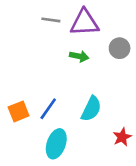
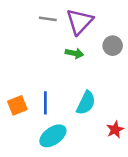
purple triangle: (85, 23) -> (80, 22), turned -44
blue line: (48, 109) -> (45, 103), turned -35
cyan ellipse: (56, 144) -> (53, 136), turned 36

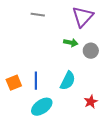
purple triangle: (80, 22) -> (83, 17), moved
gray circle: (113, 46) -> (91, 51), moved
green arrow: (75, 53) -> (71, 43), moved

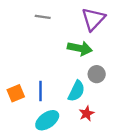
green arrow: (71, 43) -> (80, 48), size x1.5
gray circle: (91, 51) -> (97, 74), moved
red star: (91, 102) -> (87, 113), moved

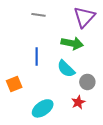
gray circle: (97, 74) -> (87, 82), moved
blue line: (40, 91) -> (37, 57), moved
cyan semicircle: (76, 91) -> (66, 69), moved, turned 108

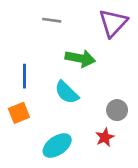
green arrow: (72, 43) -> (80, 58), moved
blue line: (37, 57) -> (24, 76), moved
cyan semicircle: (66, 69) -> (67, 92), moved

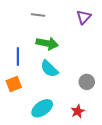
purple triangle: (113, 23) -> (84, 17), size x0.7
green arrow: (80, 58) -> (47, 43), moved
red star: (105, 137) -> (78, 111), moved

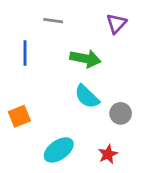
green arrow: (47, 43) -> (85, 59), moved
blue line: (18, 57) -> (25, 53), moved
cyan semicircle: (49, 69) -> (87, 97), moved

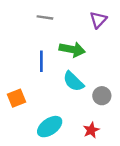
blue line: (25, 53) -> (41, 61), moved

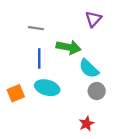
gray line: (45, 17) -> (36, 28), moved
cyan semicircle: (73, 81) -> (89, 69), moved
cyan ellipse: (50, 127) -> (47, 88), moved, turned 50

